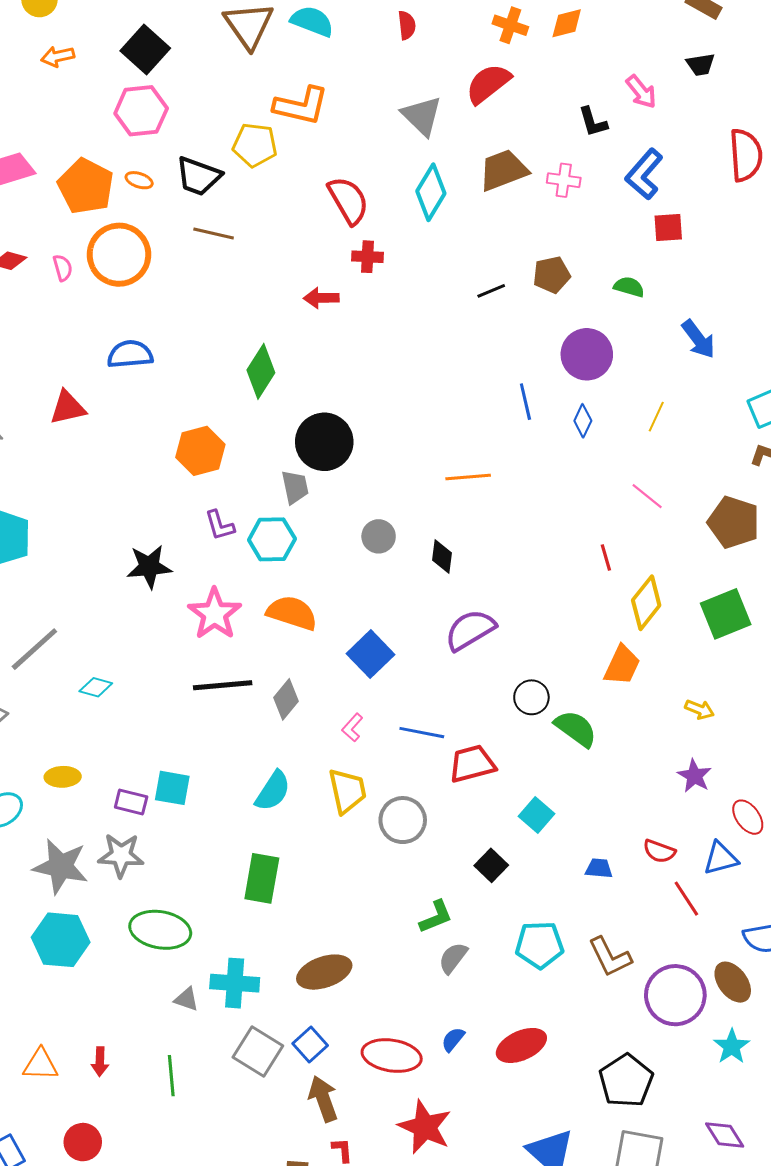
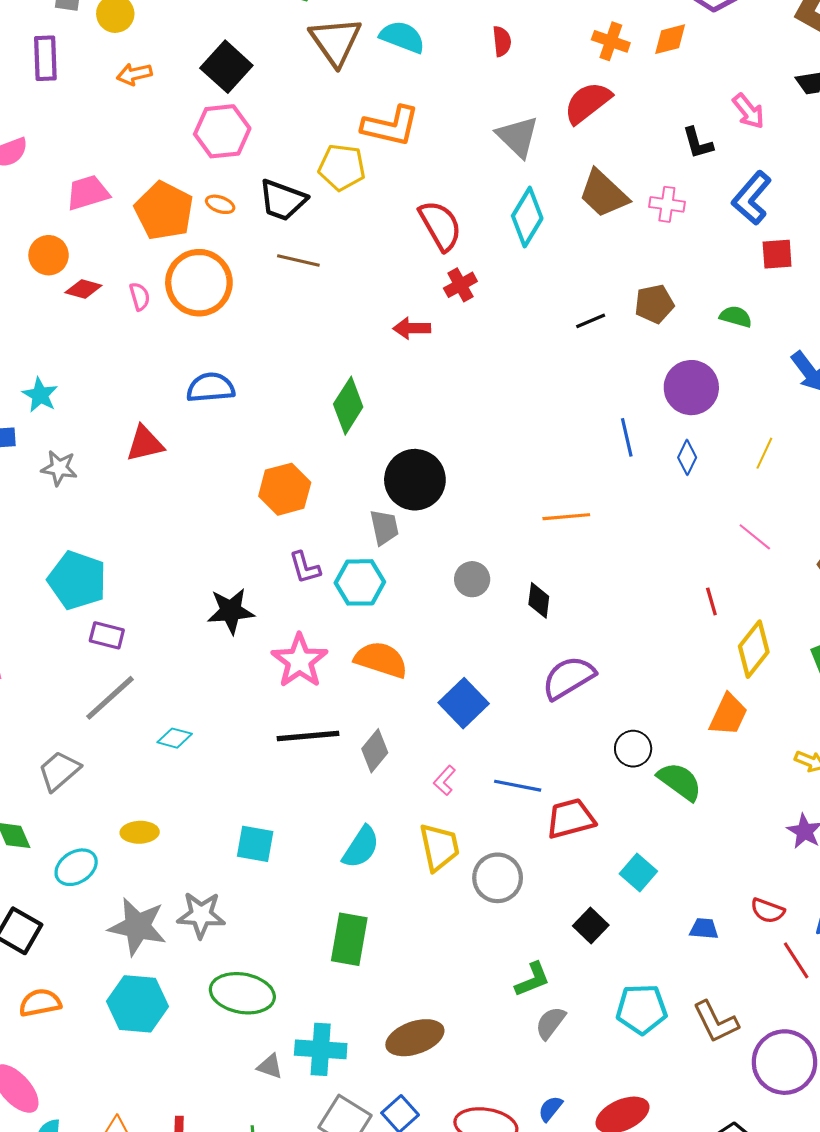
brown trapezoid: (503, 170) -> (603, 194), turned -116
red cross: (367, 257) -> (460, 285), turned -32
purple rectangle: (131, 802) -> (107, 635), moved

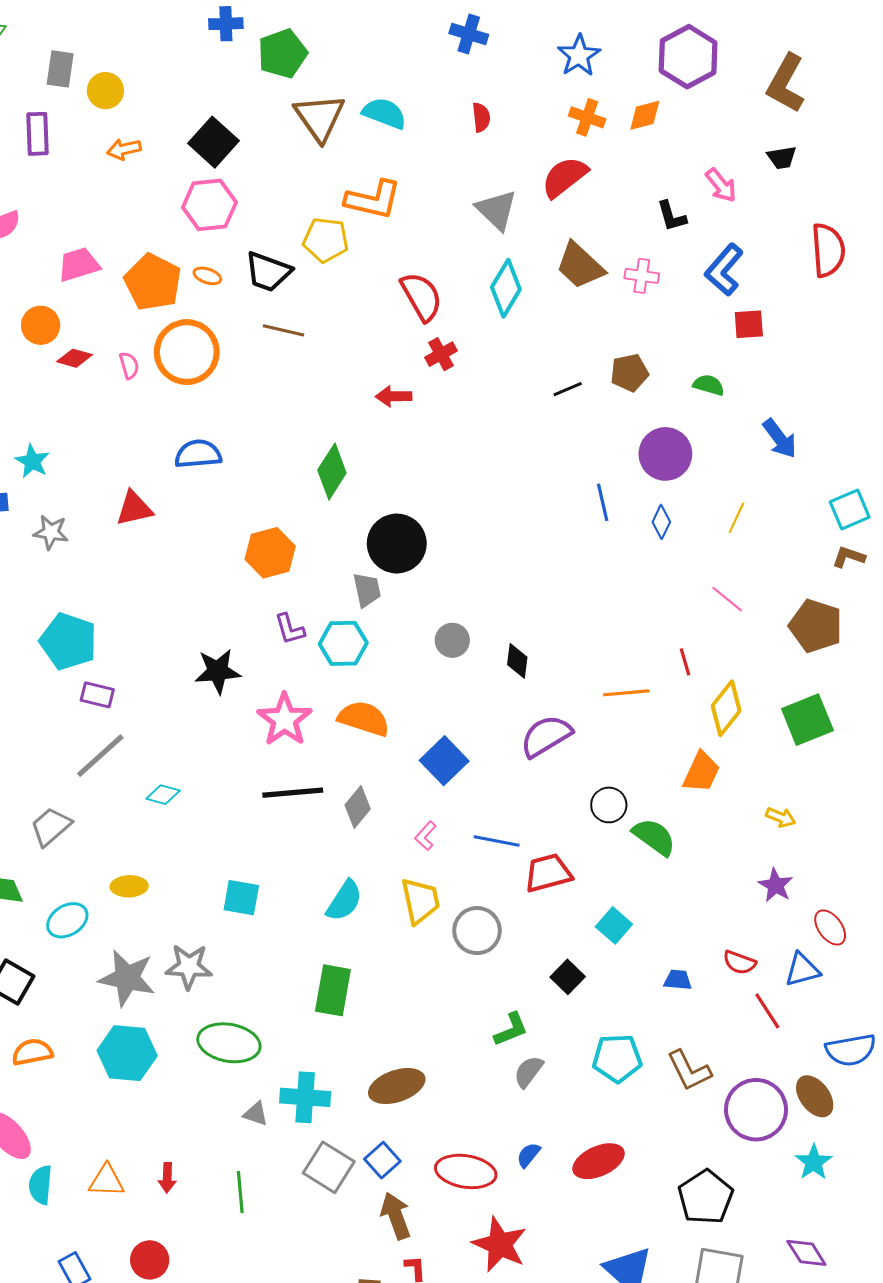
orange line: (566, 517) -> (626, 693), moved

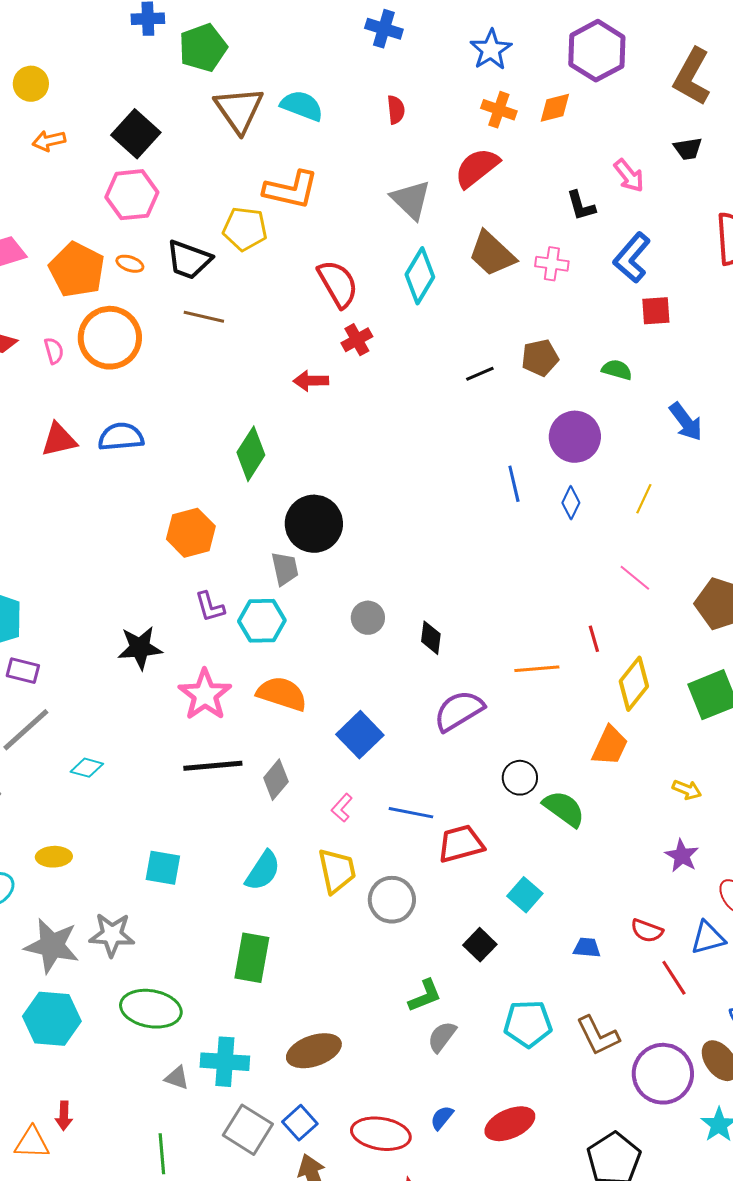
red triangle: (134, 509) -> (59, 440), moved
red arrow: (167, 1178) -> (64, 1116), moved

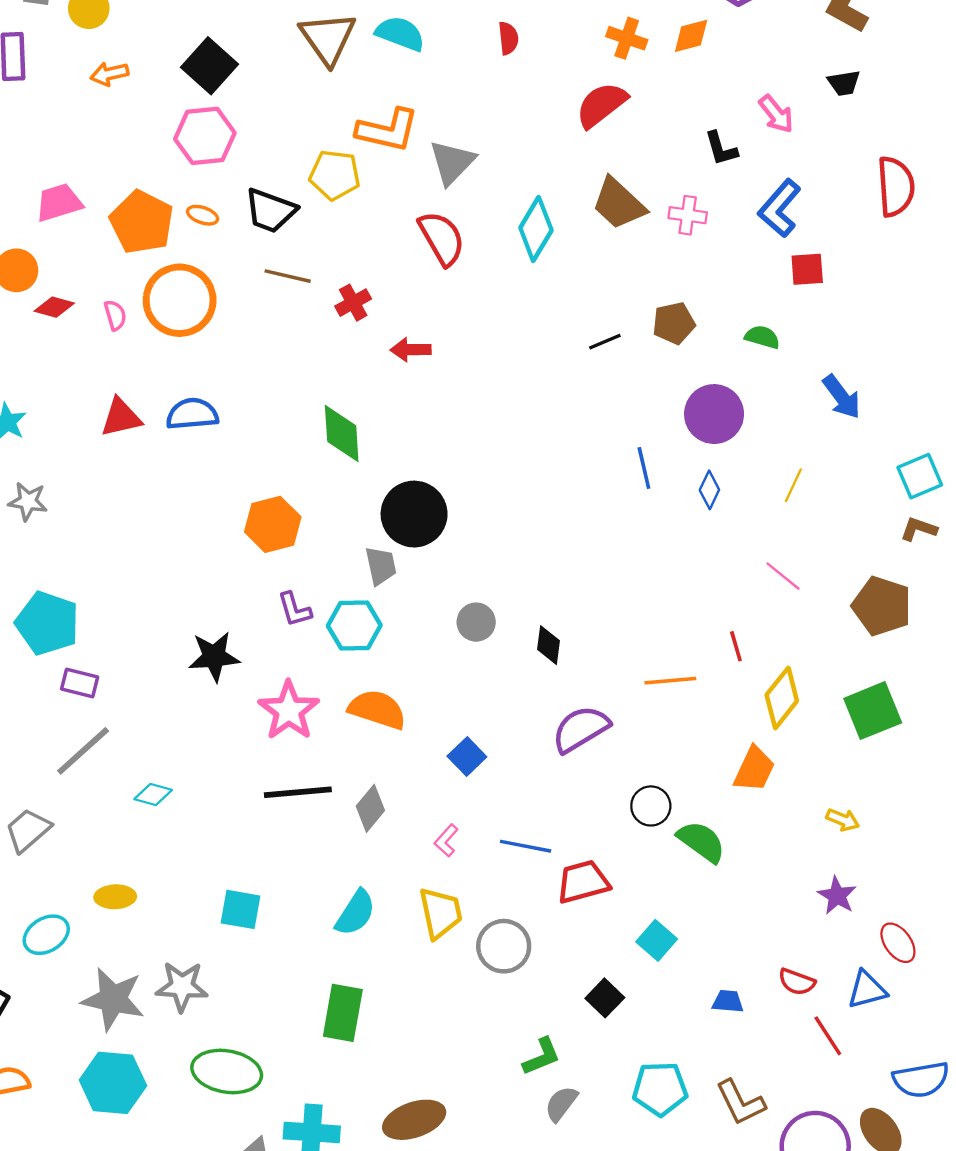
gray triangle: (411, 200) -> (452, 162), moved, turned 30
red cross: (357, 340) -> (353, 303), moved
green diamond: (251, 454) -> (342, 434), turned -36
blue square: (360, 735) -> (467, 757), size x0.7

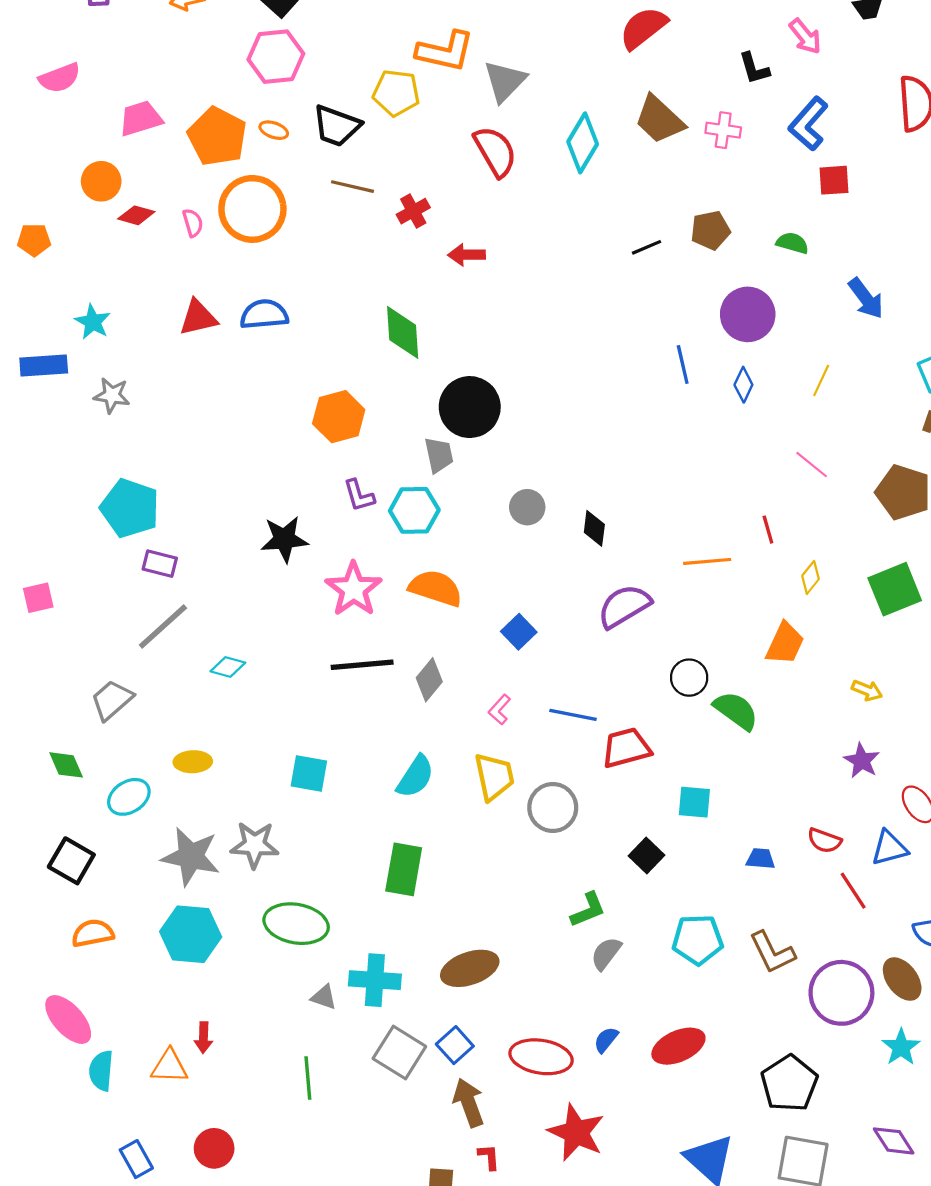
yellow diamond: (782, 698) -> (811, 577), size x0.6
cyan square: (657, 940) -> (694, 802), turned -36

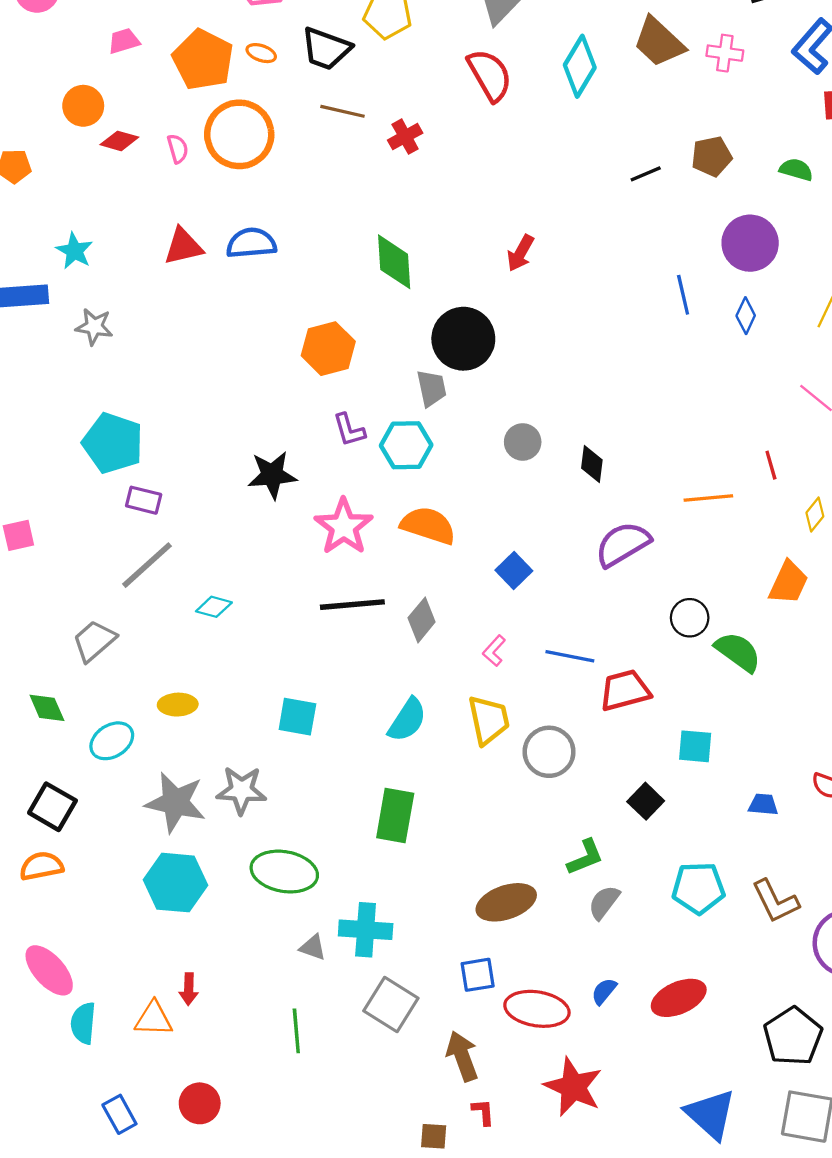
pink trapezoid: (141, 118) -> (124, 41), size x0.7
red arrow: (467, 255) -> (520, 253), moved, turned -60
orange semicircle: (93, 933) -> (41, 866), moved
brown ellipse: (470, 968) -> (506, 902), moved
blue square: (455, 1045) -> (478, 975), moved, turned 33

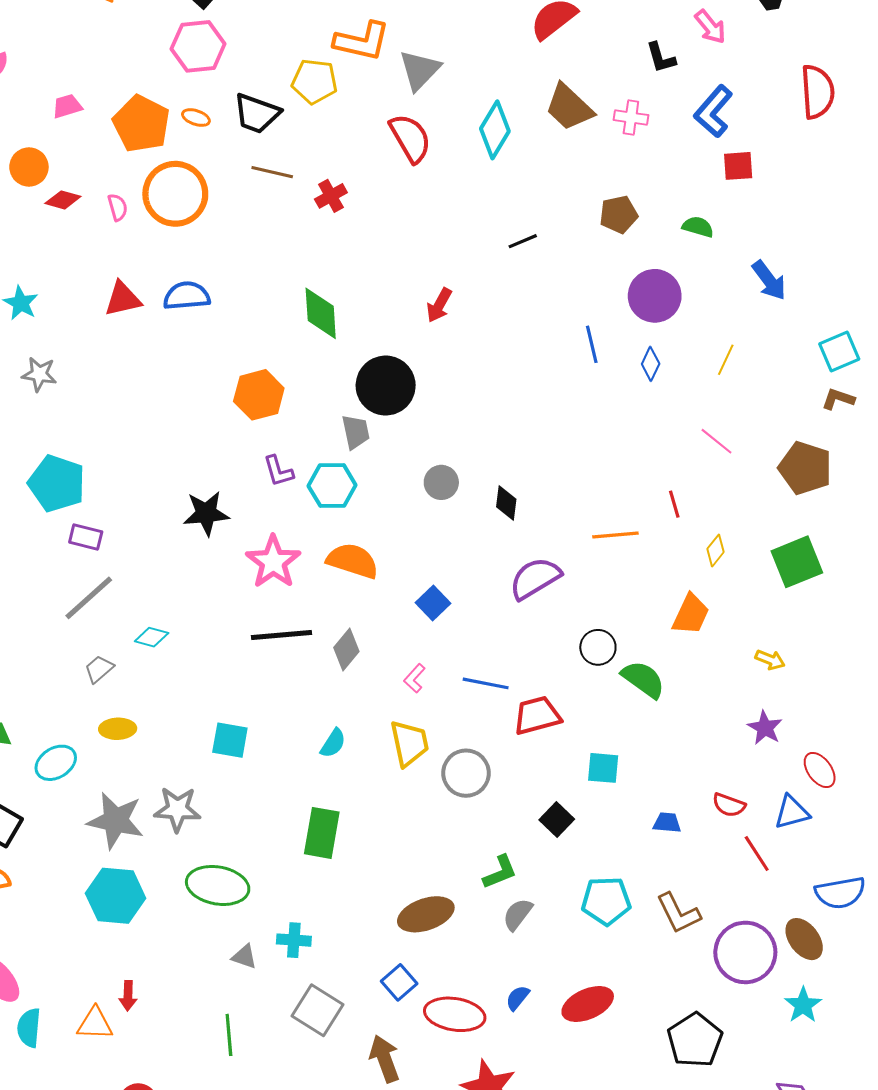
black line: (646, 174) -> (523, 241), moved
gray trapezoid: (94, 641) -> (99, 669), moved, size x0.7
cyan semicircle: (407, 720) -> (333, 743), size x0.7
cyan cross: (366, 930) -> (294, 940), size x0.7
blue square: (478, 975) -> (399, 982), turned -32

